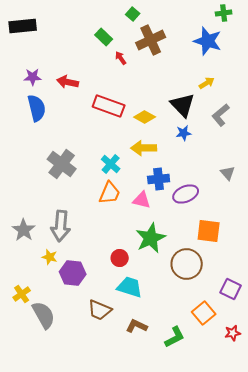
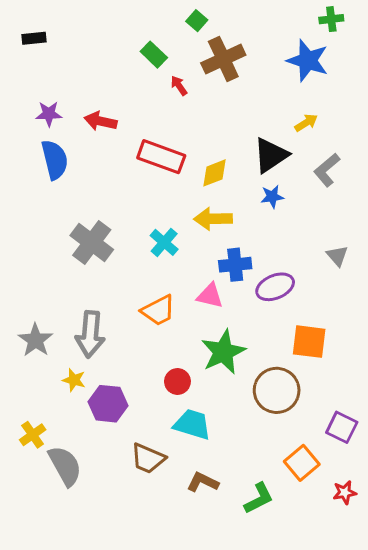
black rectangle: (23, 26) -> (34, 38), size x0.6
black triangle: (183, 105) -> (271, 155), turned 40
yellow diamond: (145, 117) -> (214, 173), turned -50
orange trapezoid: (110, 193) -> (158, 311), moved, turned 40

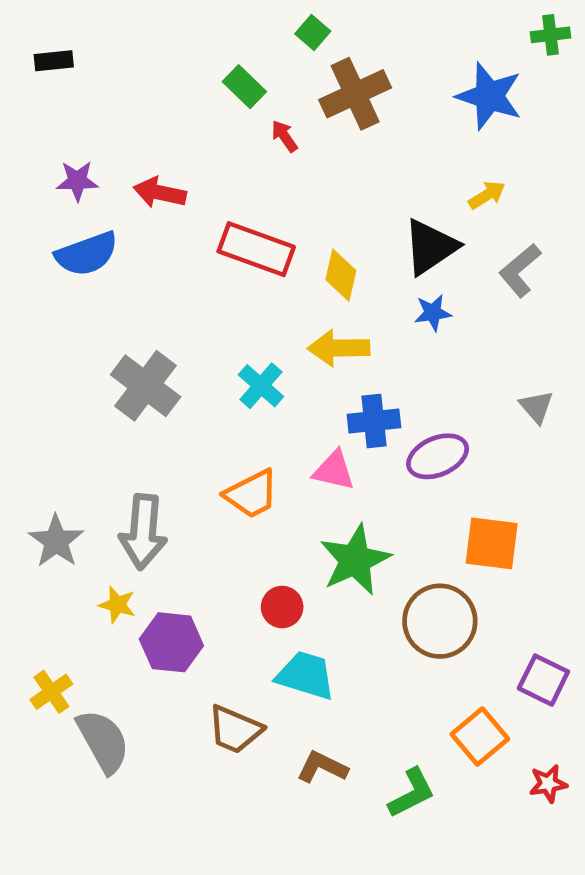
green cross: (331, 19) -> (551, 35), moved
blue semicircle: (55, 160) -> (87, 254), turned 84
yellow diamond: (214, 173) -> (341, 275), turned -56

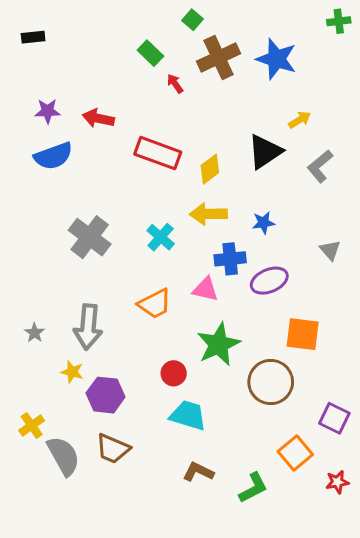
blue star: (489, 96) -> (276, 59), moved
yellow diamond: (341, 275) -> (210, 169), turned 40
blue star: (433, 313) -> (263, 223), moved
gray star: (56, 541) -> (35, 333), size x0.6
brown trapezoid: (235, 729) -> (113, 449), moved

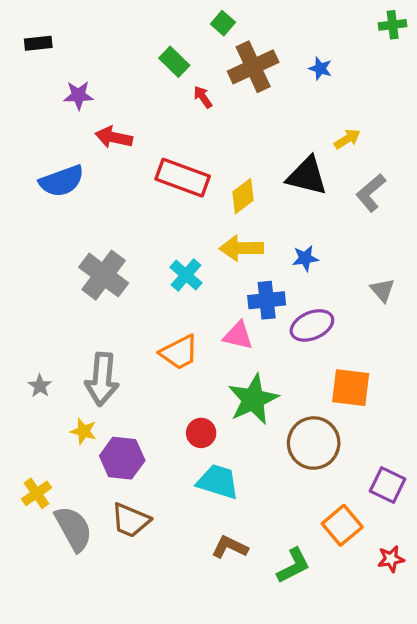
blue star: (276, 59) -> (320, 68), size x0.5
purple star: (48, 111) -> (78, 95), moved
black triangle: (265, 152) -> (307, 176), turned 48

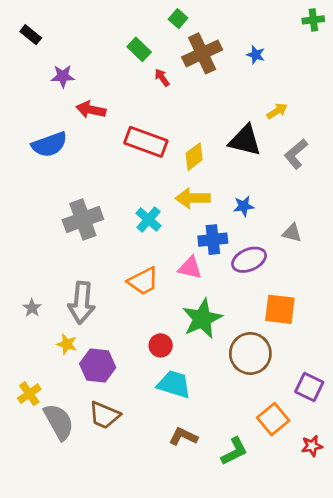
black rectangle: (38, 43) -> (31, 35), turned 45
gray cross: (104, 275) -> (83, 220), turned 33
gray triangle: (382, 290) -> (292, 233), moved, turned -35

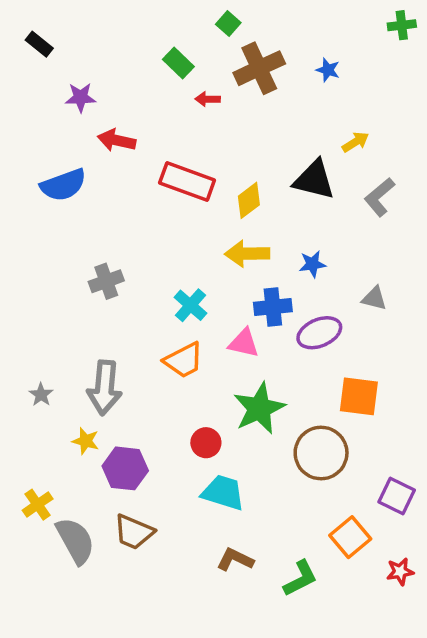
red arrow: (162, 78) -> (208, 99), turned -54
gray cross: (83, 220) -> (106, 281), size x0.7
cyan cross: (149, 220) -> (190, 305), moved

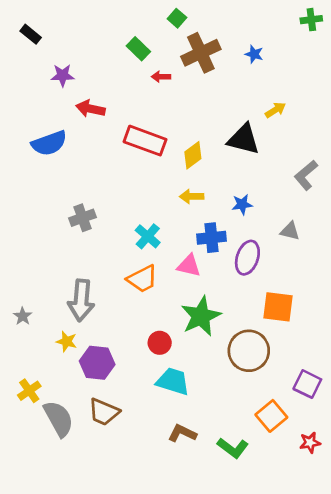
gray L-shape: (379, 197) -> (306, 175), moved
yellow arrow: (247, 254) -> (192, 196), size x0.7
purple ellipse: (319, 333) -> (247, 258), turned -48
gray star: (41, 395) -> (23, 316), moved
green L-shape: (300, 578) -> (233, 448), turned 64

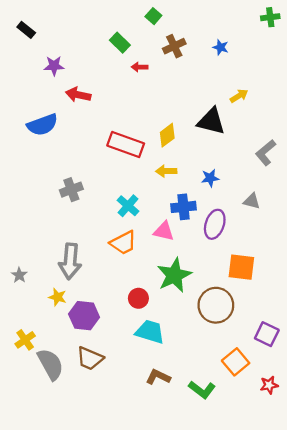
brown cross: (201, 53) -> (174, 46), size x0.7
red rectangle: (145, 141) -> (126, 144), moved

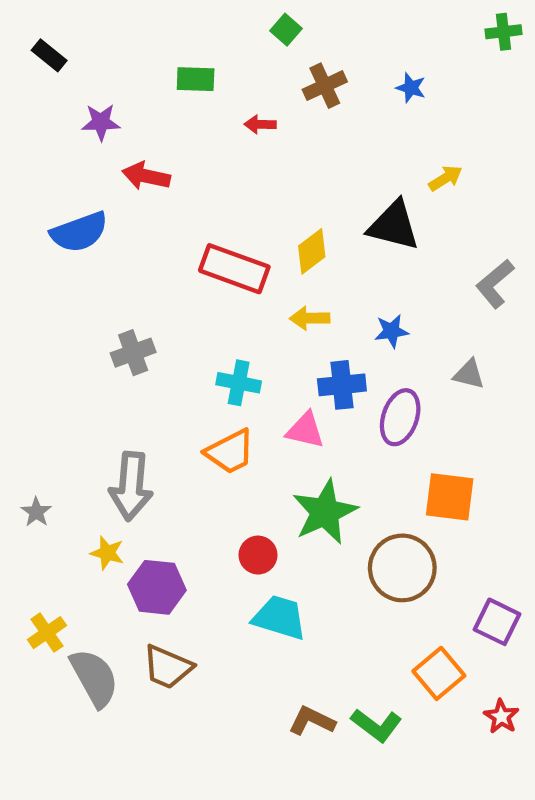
green rectangle: (120, 43) -> (196, 79), moved, turned -42
cyan cross: (128, 206) -> (239, 383), turned -30
brown L-shape: (158, 377) -> (312, 721), moved
red star: (269, 385) -> (501, 717), turned -30

